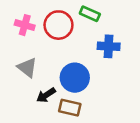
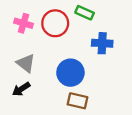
black arrow: (46, 95) -> (21, 89), moved
brown rectangle: (70, 108) -> (78, 101), moved

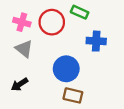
gray triangle: (26, 63) -> (24, 49), moved

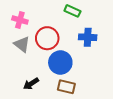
red circle: (52, 22) -> (47, 38), moved
black arrow: (20, 84) -> (31, 84), moved

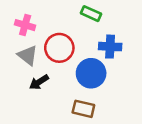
blue circle: (60, 63) -> (91, 73), moved
black arrow: (31, 84) -> (39, 82), moved

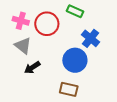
blue cross: (110, 47) -> (91, 38), turned 36
red circle: (59, 48) -> (47, 24), moved

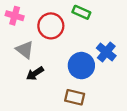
pink cross: (21, 21) -> (15, 16), moved
blue cross: (91, 38) -> (106, 52), moved

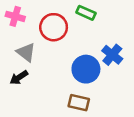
black arrow: (35, 73) -> (19, 77), moved

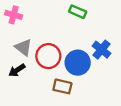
red circle: (54, 27) -> (48, 56), moved
brown rectangle: (79, 103) -> (62, 86), moved

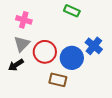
pink cross: (14, 15) -> (24, 20), moved
gray triangle: (23, 47) -> (22, 44), turned 36

